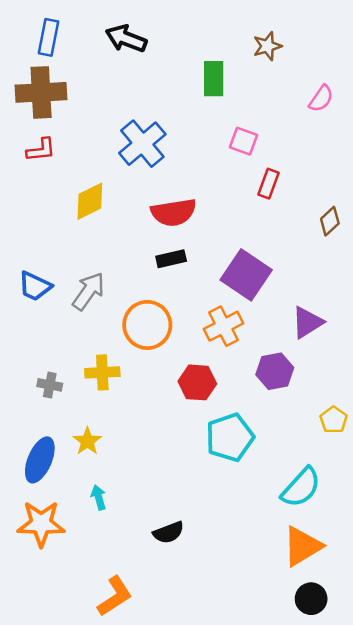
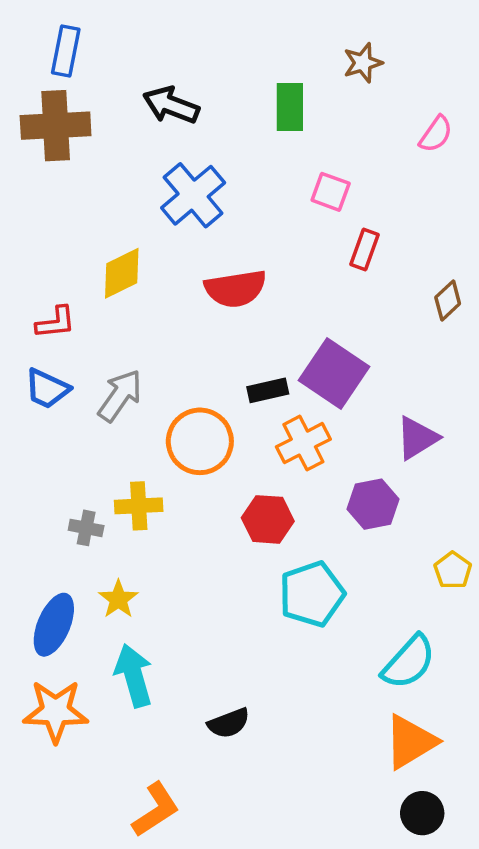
black arrow: (126, 39) -> (171, 105), moved
red L-shape: (41, 150) -> (56, 323), moved
black rectangle: (171, 259) -> (268, 390), moved
gray cross: (50, 385) -> (86, 528), moved
cyan arrow: (99, 497) -> (134, 676), size x1.8

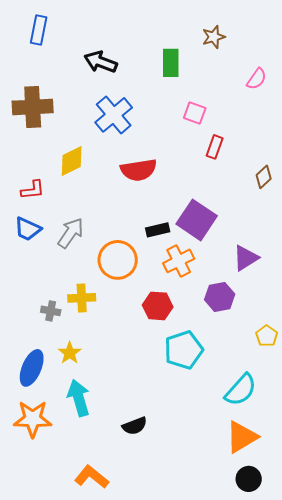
brown cross: (56, 126) -> (33, 107), moved
orange L-shape: (156, 810) -> (92, 477), turned -108

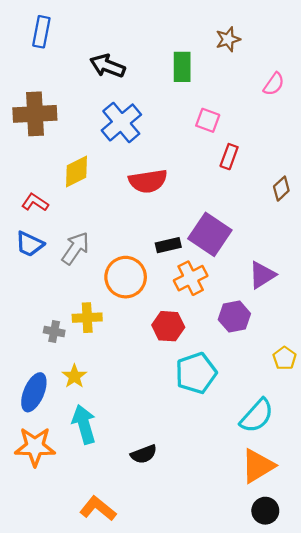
red L-shape: (33, 190) -> (35, 202), turned -140

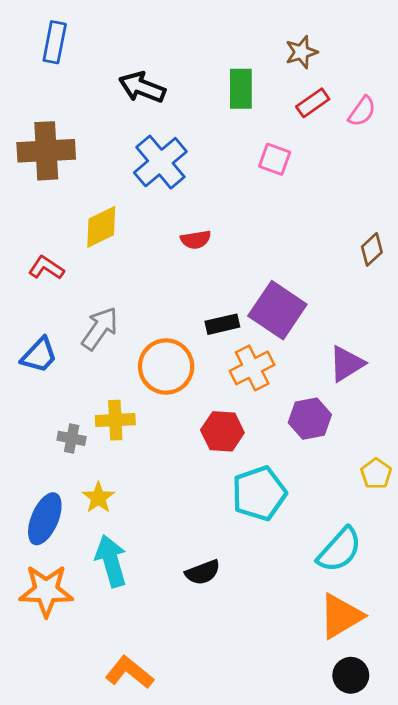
red rectangle: (229, 157) -> (313, 103), moved, turned 35
red semicircle: (148, 181) -> (196, 240), size x0.6
blue trapezoid: (30, 244) -> (39, 355), moved, turned -72
black semicircle: (144, 454) -> (203, 572), moved

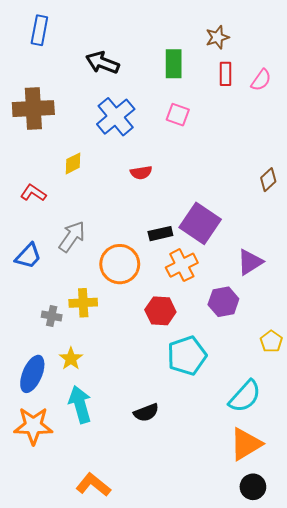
red rectangle: (313, 103) -> (226, 74), turned -55
pink square: (275, 159) -> (178, 115), moved
yellow diamond: (101, 227) -> (73, 163), size x0.7

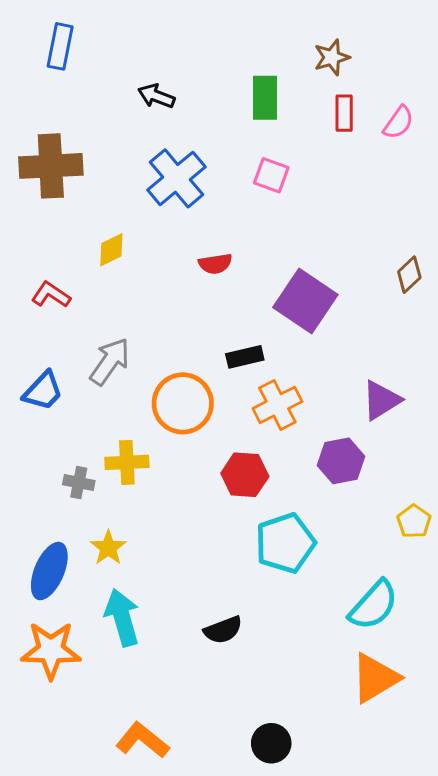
black arrow: (102, 63) -> (156, 96), size x0.7
purple square: (200, 223) -> (305, 301), moved
black circle: (253, 487) -> (271, 743), moved

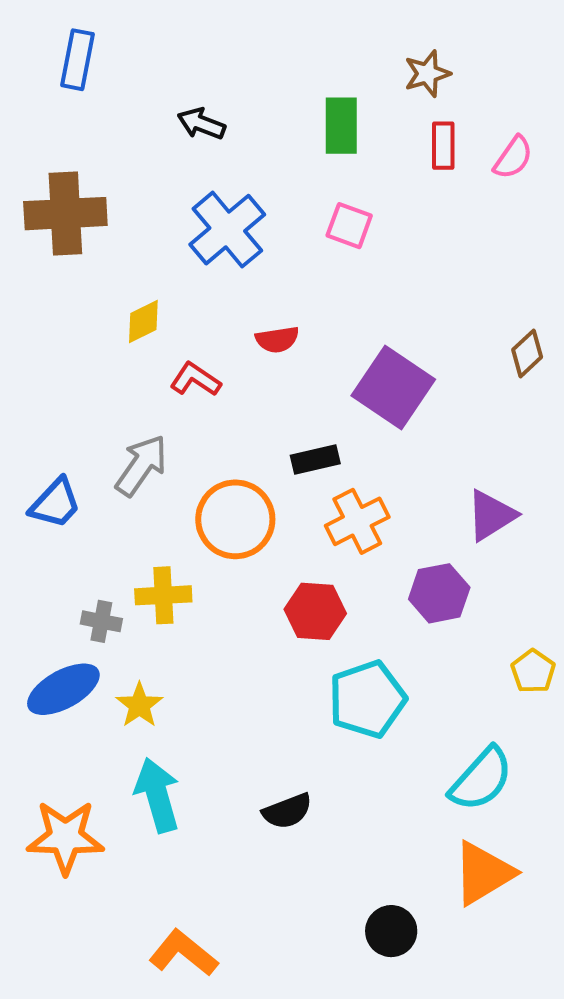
red L-shape: (51, 295) -> (195, 379), moved
blue ellipse: (49, 571) -> (63, 689), moved, turned 38
black circle: (271, 743) -> (391, 931), moved

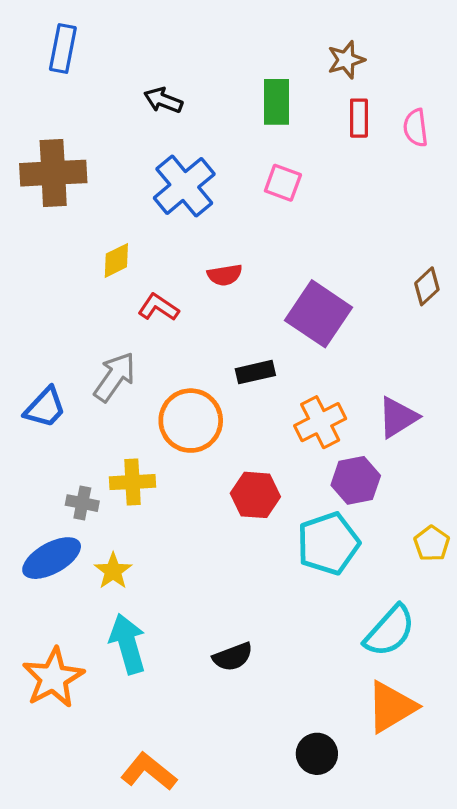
pink semicircle: (513, 158) -> (416, 128), turned 138
orange cross: (357, 521) -> (320, 422), moved
cyan pentagon: (367, 699) -> (328, 544), moved
orange star: (65, 837) -> (53, 678), turned -30

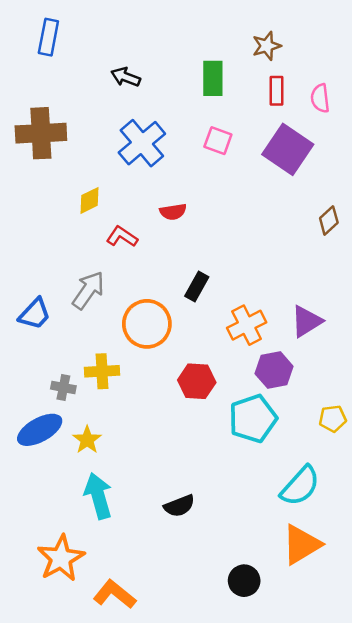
purple square: (319, 314) -> (288, 149), moved
black rectangle: (255, 372) -> (197, 286), turned -48
yellow pentagon: (432, 544) -> (333, 419), turned 30
orange star: (53, 678) -> (61, 558), moved

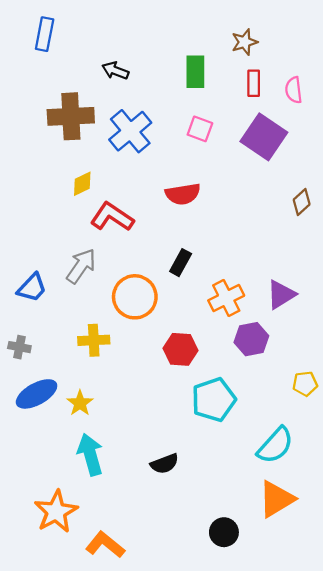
brown cross: (41, 133) -> (71, 116), moved
red semicircle: (173, 212) -> (183, 194), moved, size x1.4
red L-shape: (122, 237) -> (112, 217), size x1.5
gray cross: (63, 387) -> (19, 347), moved
cyan pentagon: (253, 419) -> (214, 400), moved

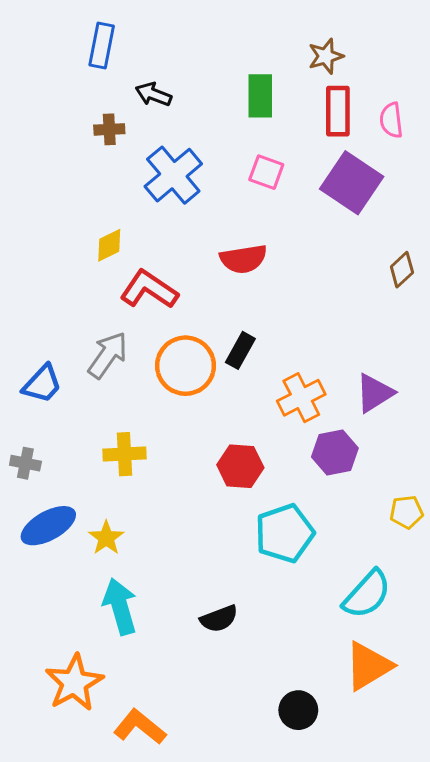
blue rectangle: (45, 34) -> (102, 46), moved
red rectangle: (254, 83) -> (338, 111), size x1.4
brown cross: (71, 116) -> (109, 129), moved, size x0.5
orange circle: (135, 297) -> (185, 366), moved

